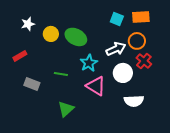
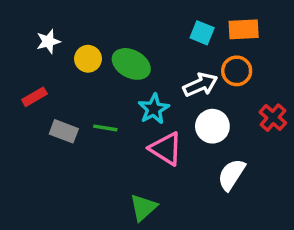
red cross: (144, 61) -> (273, 118), moved
gray rectangle: (32, 84) -> (64, 131), moved
white semicircle: (134, 101) -> (231, 175), turned 126
green triangle: (66, 109) -> (143, 207), moved

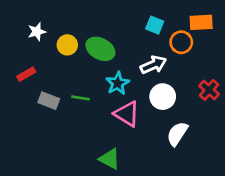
orange rectangle: (244, 29) -> (201, 22), moved
orange circle: (237, 71) -> (181, 42), moved
green triangle: (143, 207) -> (110, 159), turned -50

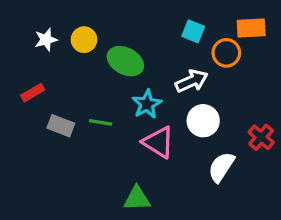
yellow circle: (67, 45) -> (84, 40), moved
red cross: (209, 90) -> (261, 137), moved
green triangle: (110, 159) -> (137, 198), turned -30

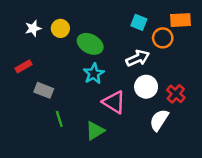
cyan star: (147, 104) -> (94, 74), moved
green line: (101, 122) -> (59, 119), moved, turned 63
red cross: (261, 137) -> (176, 94), moved
green triangle: (137, 198) -> (95, 131), moved, turned -30

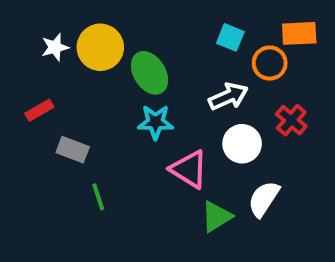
yellow circle: (60, 28) -> (100, 47), size x1.5
green ellipse: (90, 44) -> (150, 73), turned 30
cyan star: (94, 74) -> (155, 122), turned 30
red cross: (176, 94) -> (291, 120), moved
green triangle: (95, 131) -> (216, 217), moved

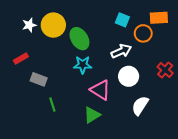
red cross: (291, 120) -> (165, 70), moved
green triangle: (216, 217) -> (92, 115), moved

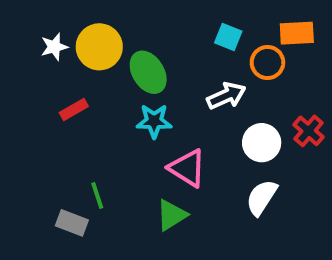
red rectangle: (21, 58) -> (74, 109), moved
white circle: (129, 76) -> (262, 143), moved
gray rectangle: (39, 79) -> (72, 223), moved

